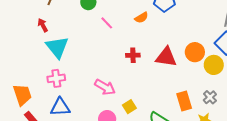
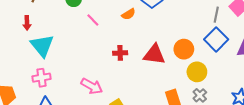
red arrow: (43, 25) -> (27, 23), turned -152
yellow circle: (214, 65) -> (197, 72), moved

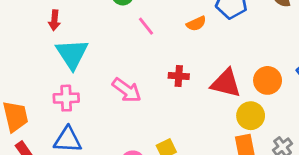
yellow circle: (197, 72) -> (251, 116), moved
pink arrow: (92, 86) -> (127, 90), moved

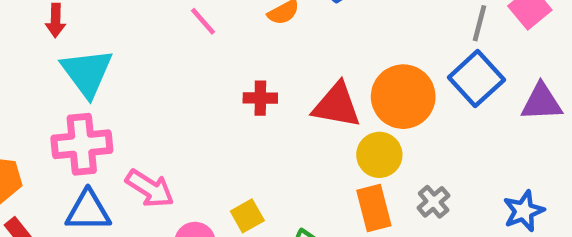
orange circle: (268, 80) -> (403, 97), size x1.4
pink arrow: (127, 90) -> (150, 188), moved
pink cross: (66, 98) -> (82, 144), size x1.4

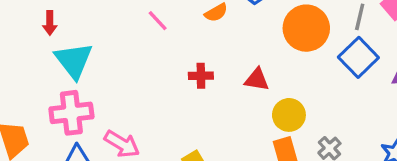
orange circle: (403, 97) -> (306, 28), moved
red triangle: (337, 105) -> (257, 80), size x0.7

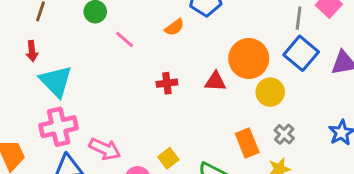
orange circle: (306, 28) -> (249, 59), moved
yellow circle: (289, 115) -> (270, 92), moved

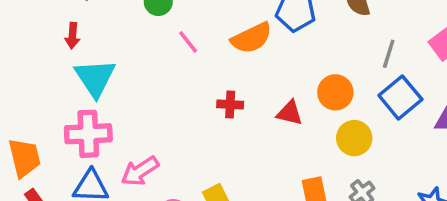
gray line: (299, 18) -> (389, 54), moved
orange semicircle: (174, 27) -> (252, 38), size x1.6
orange circle: (249, 59) -> (335, 92), size x0.7
pink arrow: (105, 149) -> (140, 171), turned 112

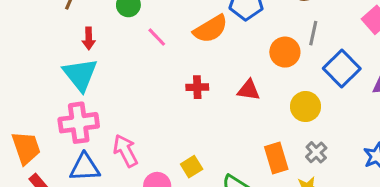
red arrow: (72, 36) -> (89, 38), moved
gray line: (389, 54) -> (313, 33), moved
orange circle: (335, 92) -> (285, 52), moved
pink arrow: (140, 171) -> (125, 151), turned 100

